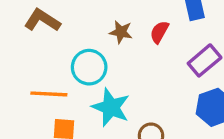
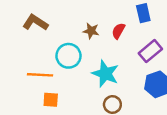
cyan star: (111, 107) -> (105, 74), moved

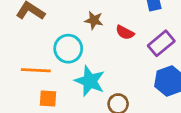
red semicircle: (118, 31) -> (125, 32), moved, turned -91
cyan star: (105, 74) -> (90, 81), moved

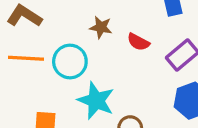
orange line: (36, 70) -> (26, 58), moved

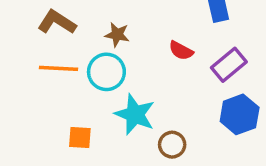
brown star: (101, 27) -> (117, 35), moved

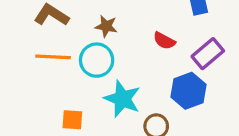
blue hexagon: (240, 114) -> (188, 91), moved

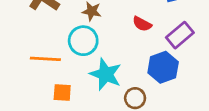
orange line: (53, 57) -> (45, 59), moved

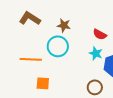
cyan star: (106, 74) -> (96, 53), moved, size x0.6

